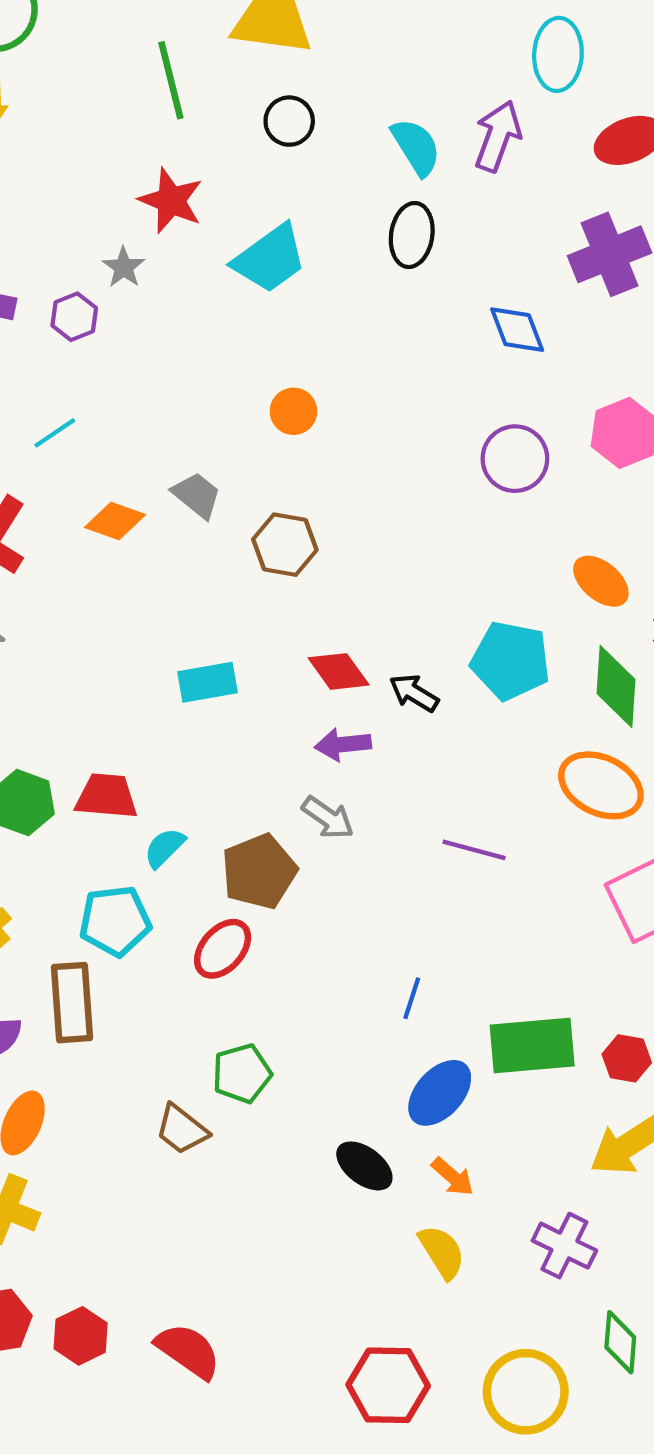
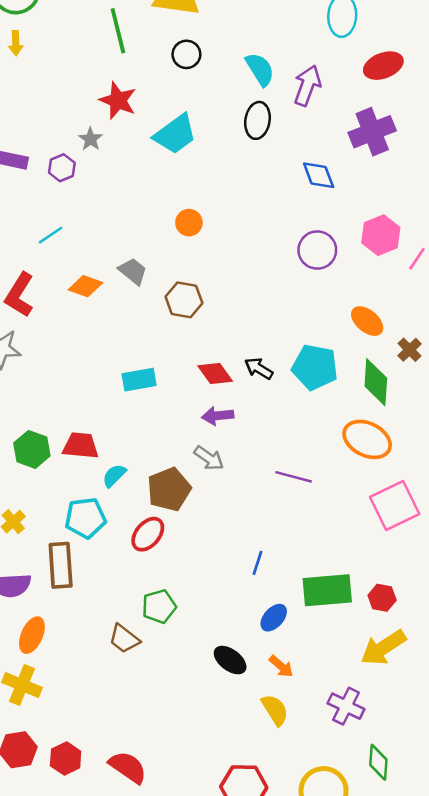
purple arrow: (498, 136) -> (307, 86), moved
black arrow: (414, 693) -> (259, 368), moved
blue ellipse: (440, 1093) -> (274, 618), size x0.7

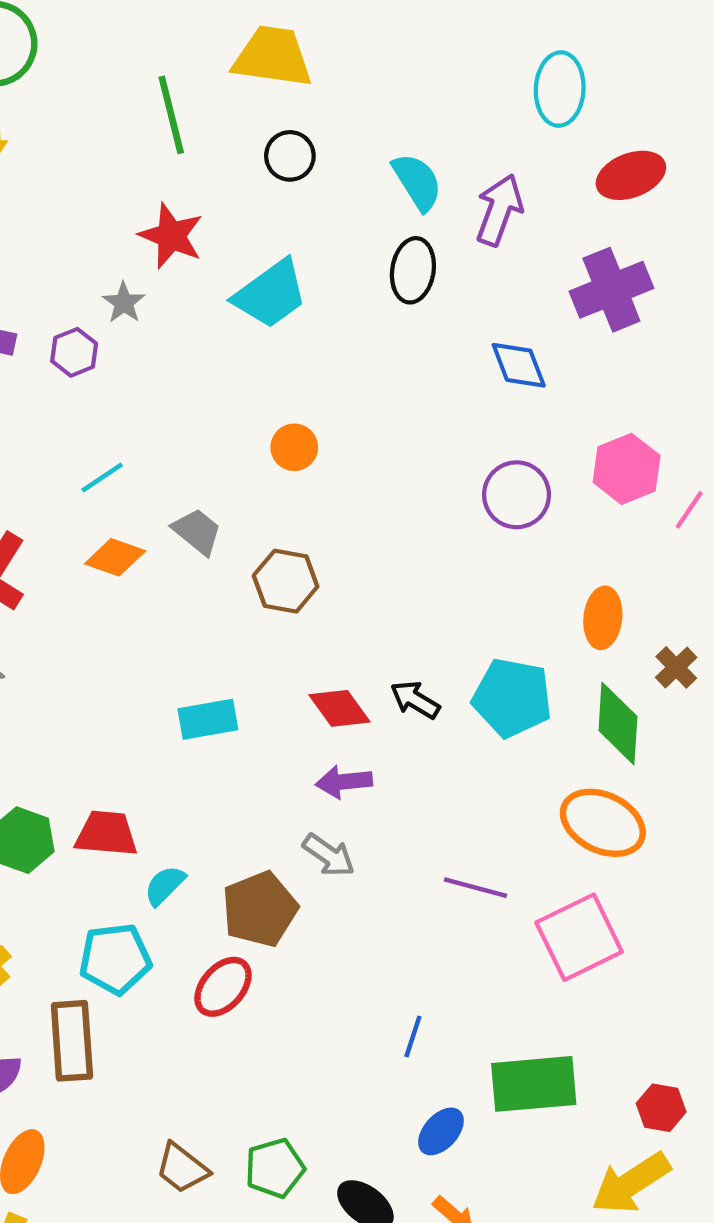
cyan line: (51, 235) -> (102, 477), moved
orange ellipse: (367, 321) -> (603, 618), turned 56
pink square: (395, 505) -> (579, 937), moved
red hexagon: (382, 598) -> (661, 1108), moved
green pentagon: (159, 606) -> (275, 1168), moved

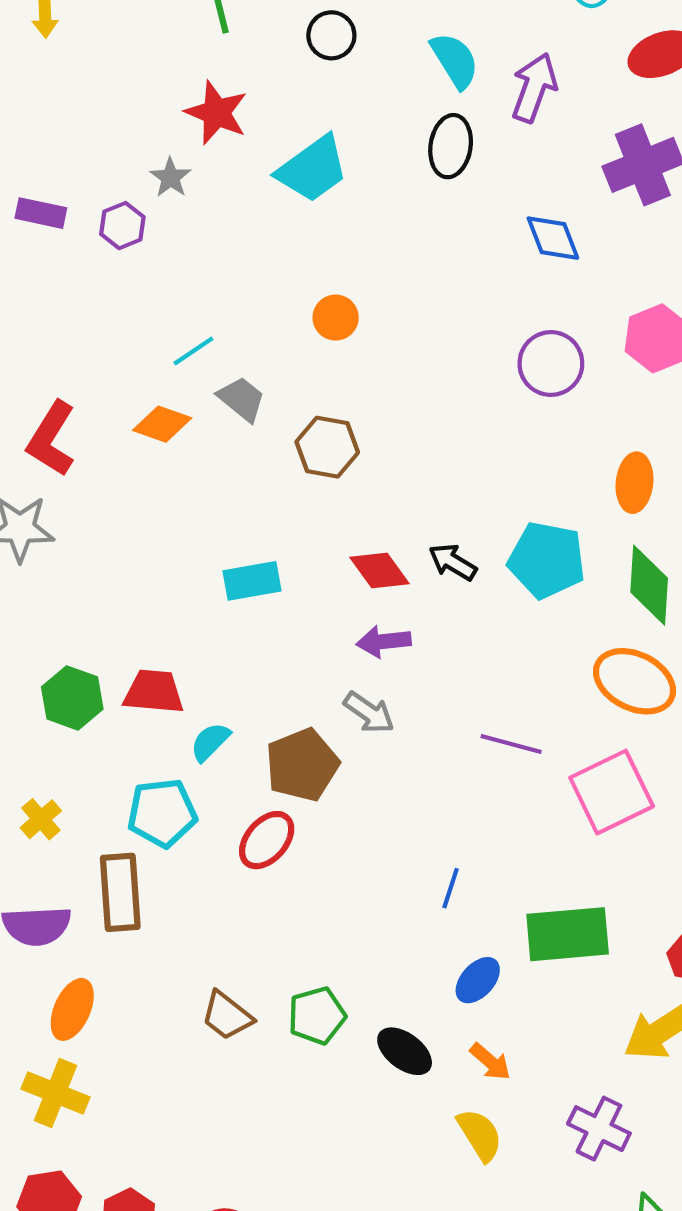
cyan line: (102, 477) -> (193, 351), moved

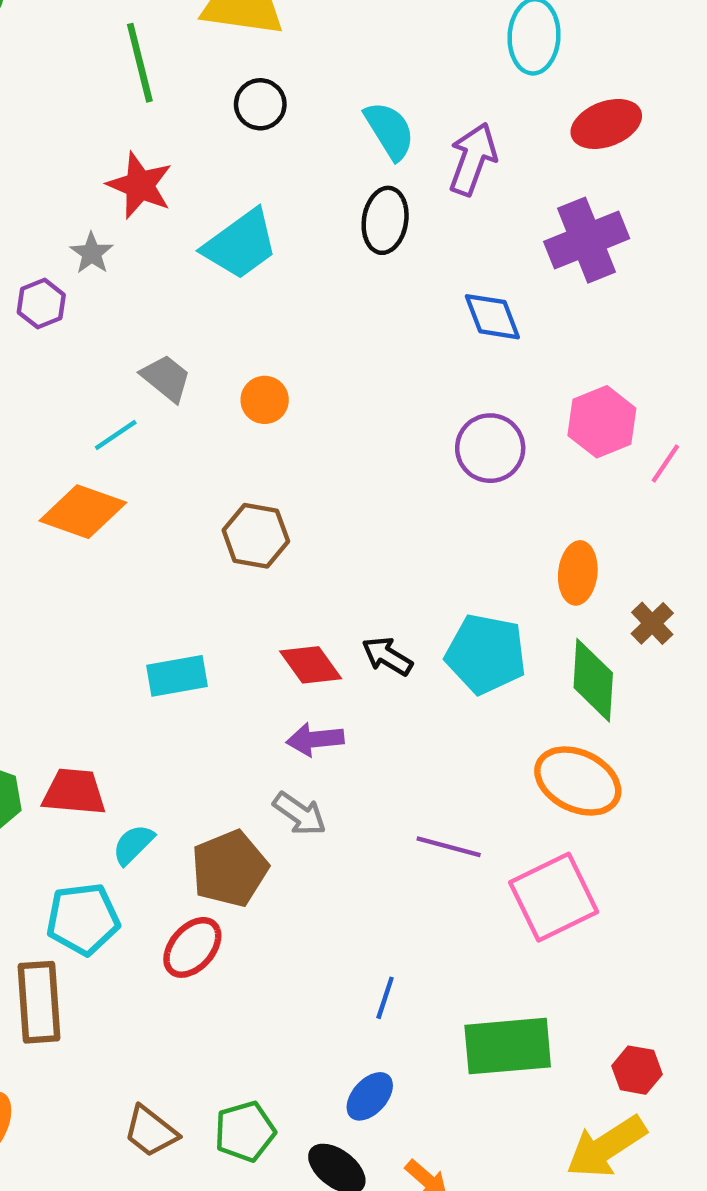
gray trapezoid: (242, 399) -> (166, 378), moved
orange diamond: (162, 424) -> (83, 512), size x1.4
blue ellipse: (478, 980) -> (370, 1096), moved

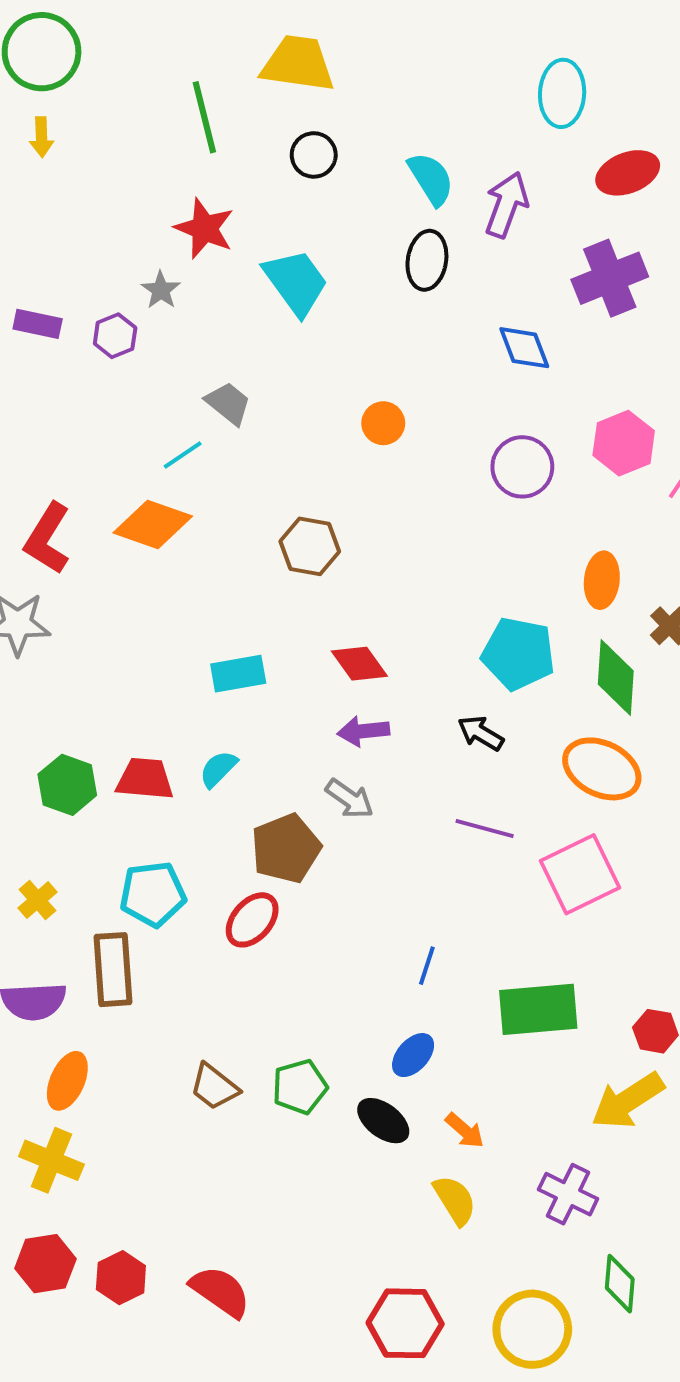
cyan trapezoid: (241, 244) -> (296, 282), turned -90
orange circle: (265, 400) -> (383, 423), moved
black arrow: (387, 656) -> (481, 733), moved
cyan semicircle: (133, 845) -> (218, 769), moved

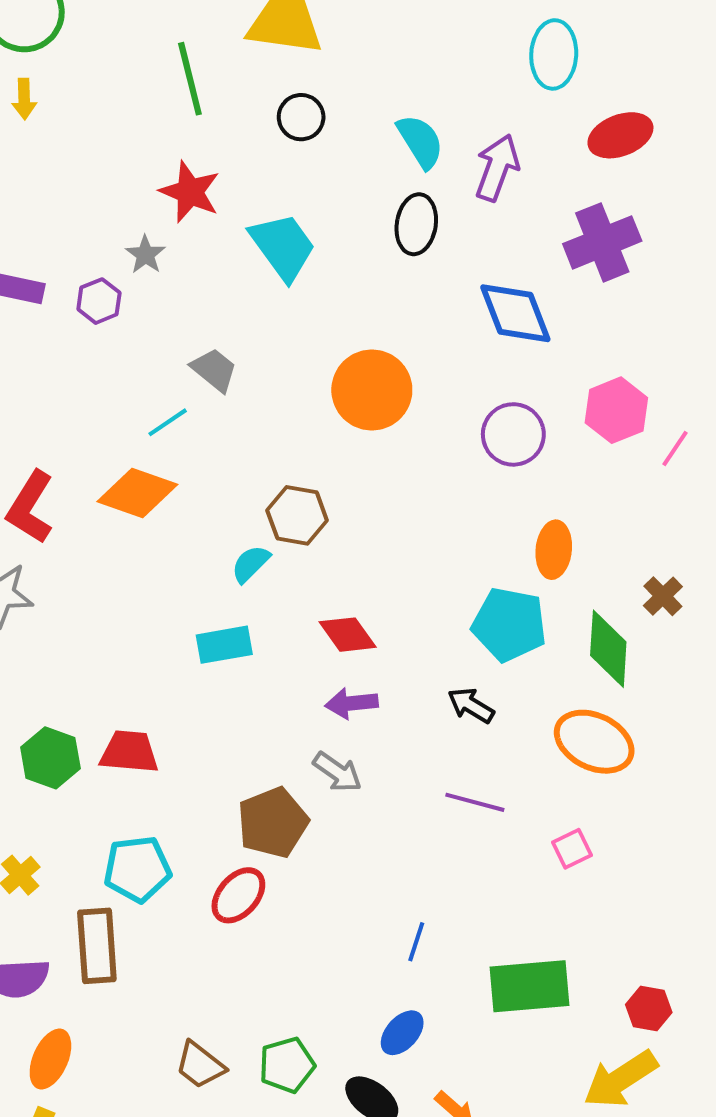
blue diamond: (524, 348) -> (515, 313), size x1.4
orange circle: (383, 423) -> (372, 390), size x1.8
orange ellipse: (602, 580) -> (554, 550), moved
cyan semicircle: (218, 769) -> (251, 564), moved
pink square: (580, 874) -> (572, 849), size x0.5

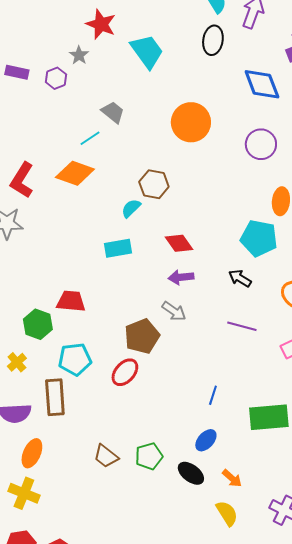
green hexagon: (50, 758) -> (38, 324), moved

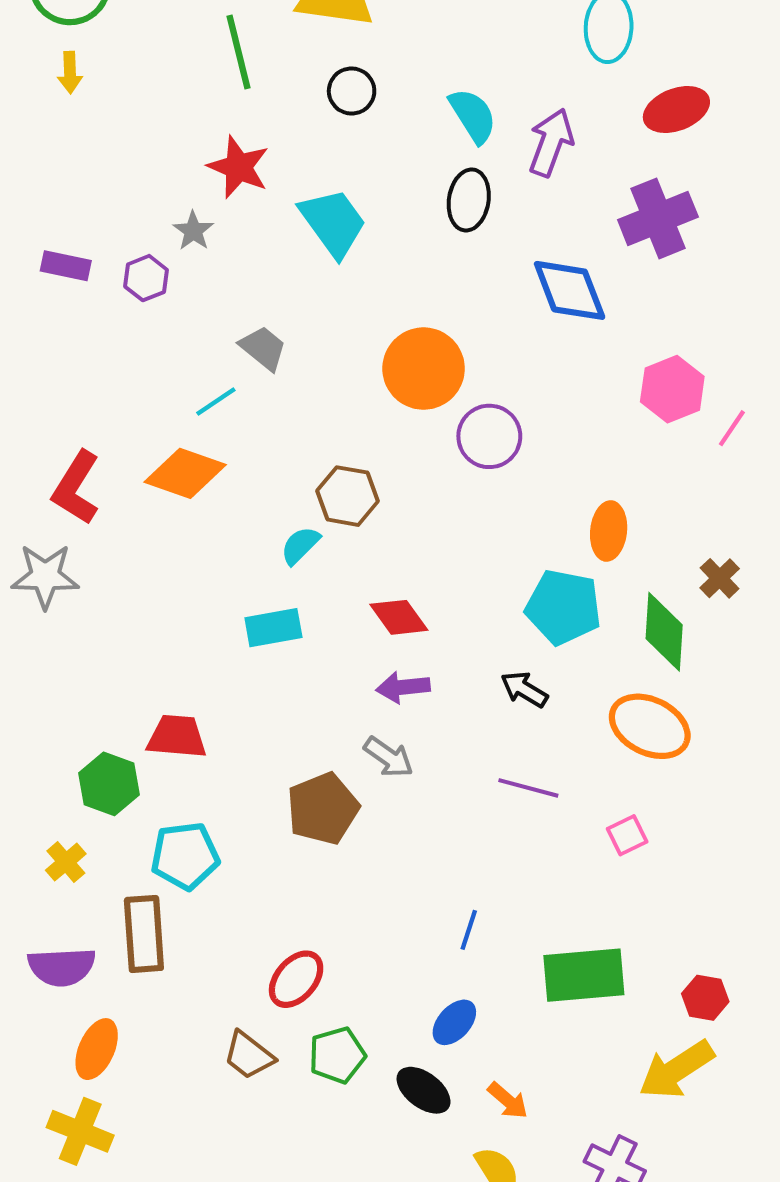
purple circle: (261, 144) -> (489, 436), moved
red ellipse: (125, 372) -> (296, 979), moved

